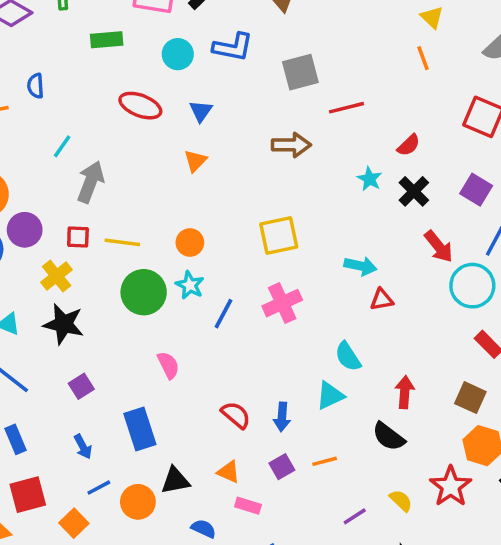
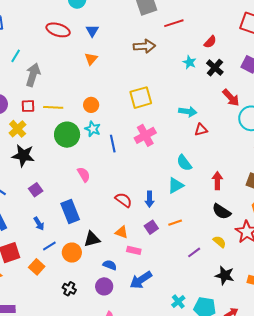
blue line: (224, 314) -> (113, 144), turned -36
black semicircle: (389, 437) -> (221, 211), moved

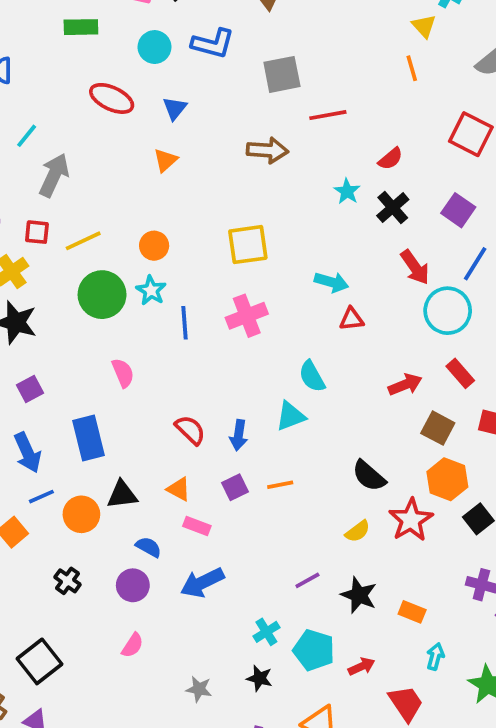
yellow line: (53, 107) -> (83, 241), turned -36
red arrow: (217, 181) -> (405, 385), moved, turned 60
blue arrow: (39, 224) -> (28, 453), size x1.5
yellow semicircle: (219, 242) -> (358, 531), turned 96
purple line: (194, 252) -> (307, 580), moved

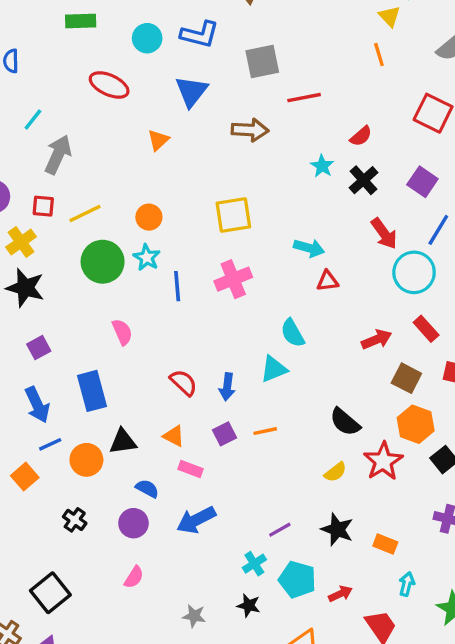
blue triangle: (175, 108) -> (191, 91), moved, size x1.5
purple line: (307, 580) -> (280, 530), moved

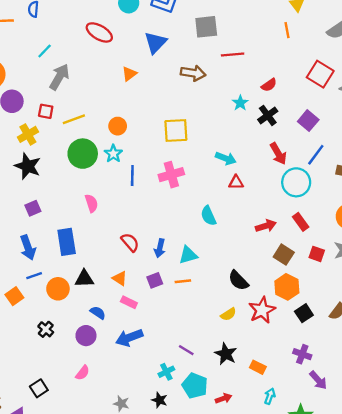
cyan triangle: (274, 369) -> (188, 255), moved
purple line: (280, 530) -> (186, 350), turned 56
black square: (50, 593) -> (39, 388), moved, size x0.7

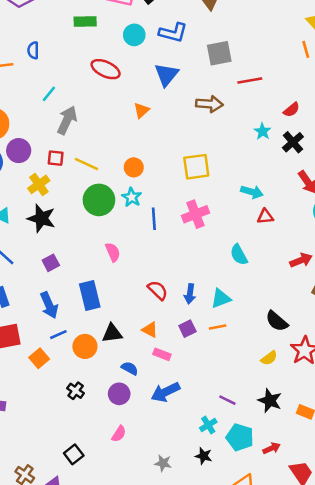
yellow line: (74, 119) -> (86, 164), turned 50

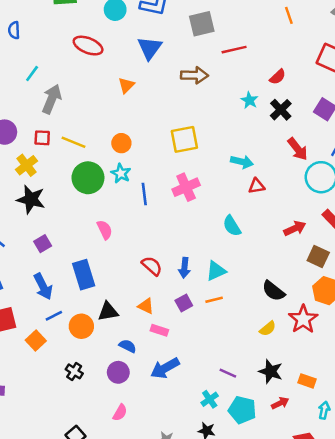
red arrow: (272, 448) -> (280, 403), moved

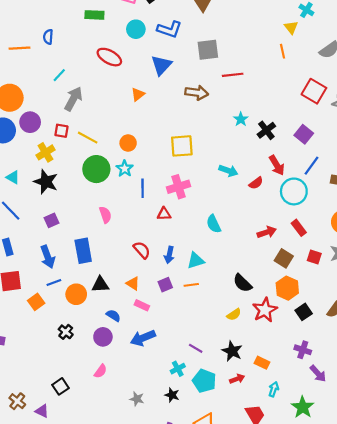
red semicircle: (278, 77) -> (256, 183), moved
red triangle: (257, 186) -> (164, 214), moved

